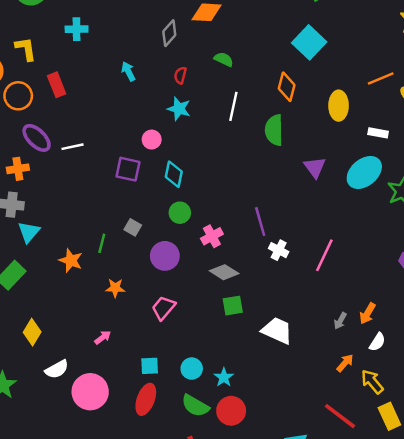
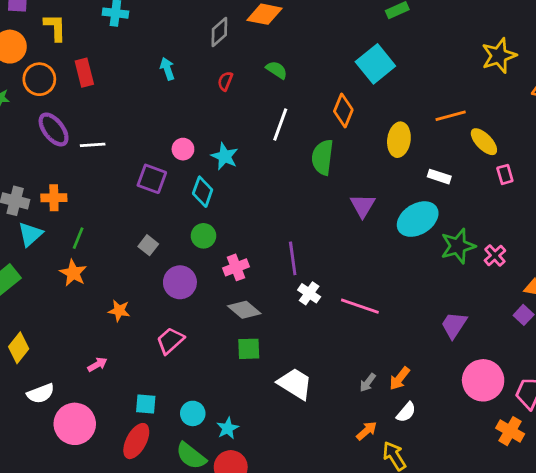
cyan star: (179, 109) -> (225, 156), moved
orange cross: (18, 169) -> (54, 198), moved
green line: (102, 243) -> (78, 238), moved
pink line: (324, 255) -> (360, 306), turned 76

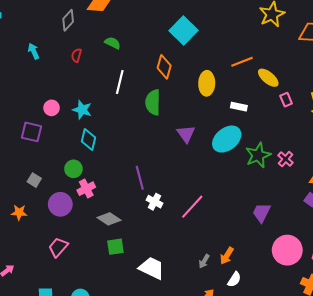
cyan diamond: (203, 192) -> (89, 140), moved
pink cross: (236, 267) -> (86, 189), moved
pink line: (360, 306) -> (192, 207), turned -60
orange star: (119, 311) -> (19, 212), moved

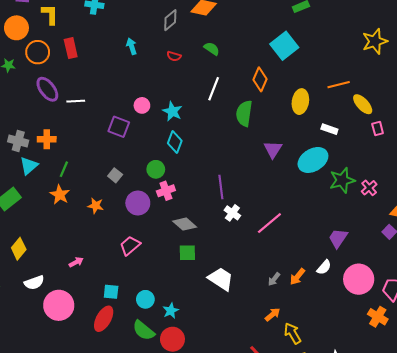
red semicircle: (76, 55) -> (174, 56), turned -96
white semicircle: (234, 279) -> (324, 267), moved

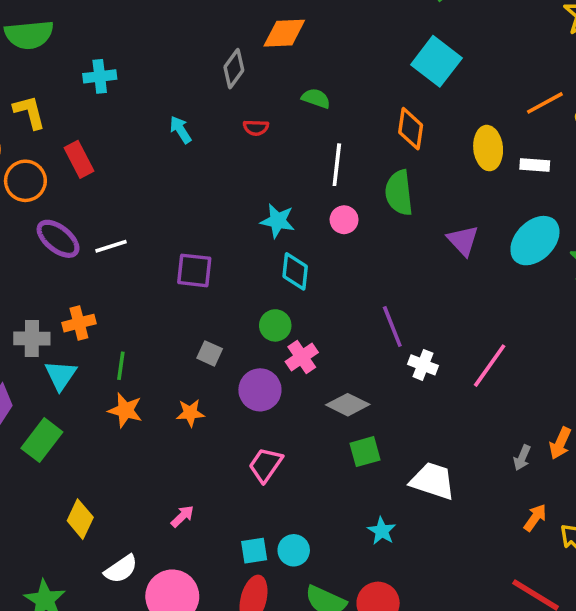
pink circle: (142, 105) -> (344, 220), moved
white rectangle: (329, 129) -> (535, 165), moved
cyan circle: (145, 299) -> (294, 550), moved
cyan star: (171, 311) -> (382, 531), moved

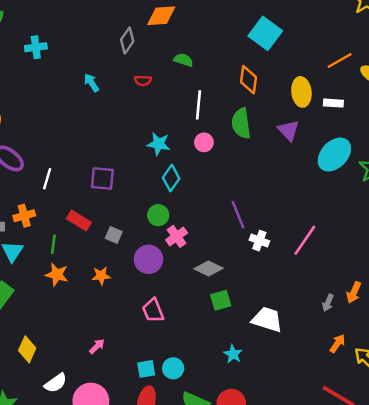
red rectangle: (79, 159) -> (79, 221), moved, turned -30
purple triangle: (463, 240) -> (289, 130), moved
white line: (111, 246) -> (47, 179), moved, turned -55
cyan diamond: (295, 271) -> (171, 178), turned 30
pink trapezoid: (266, 465) -> (153, 310), turned -55

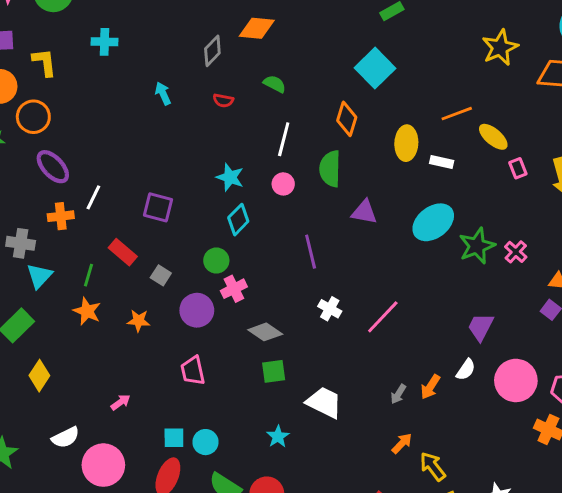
purple triangle: (289, 130) -> (364, 212), moved, turned -45
purple line: (238, 215) -> (311, 252), moved
orange cross: (24, 216) -> (61, 216), moved
yellow diamond: (27, 349) -> (39, 376), moved

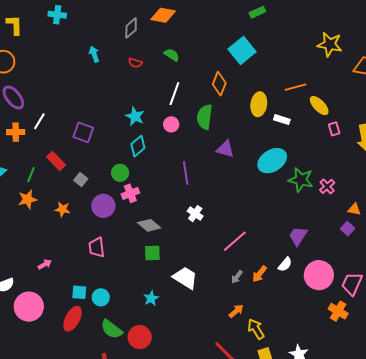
yellow star: (500, 48) -> (330, 44), turned 30
green star: (477, 246) -> (301, 180), turned 30
orange star: (87, 311) -> (28, 199), turned 30
pink line: (383, 317) -> (235, 241), moved

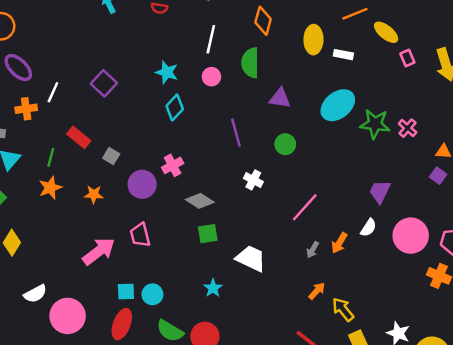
purple square: (83, 132) -> (104, 83), moved, turned 30
green circle: (120, 173) -> (285, 144), moved
pink arrow: (45, 264) -> (99, 251), moved, size x2.0

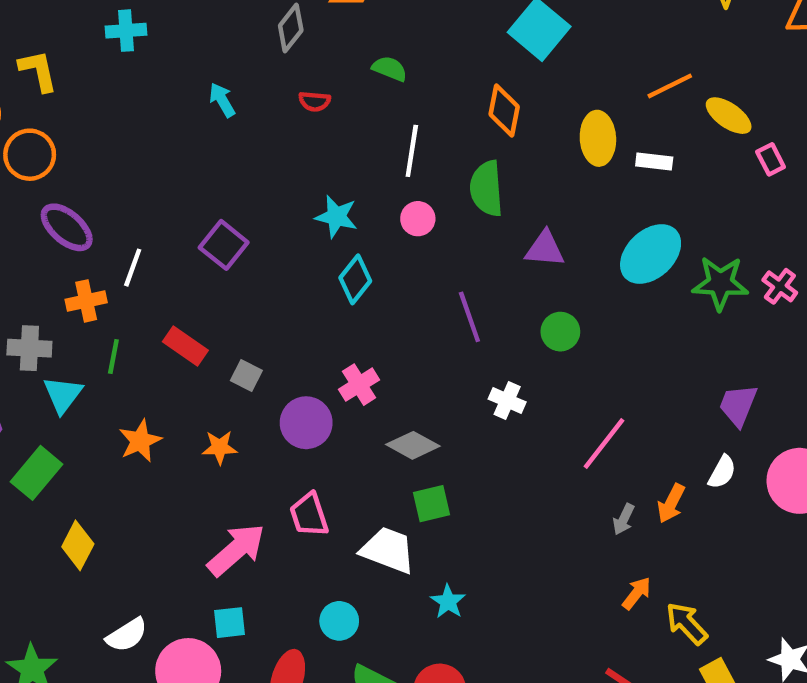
green line: (51, 157) -> (113, 357), moved
white trapezoid: (251, 258) -> (388, 550), moved
cyan square: (126, 291) -> (229, 623), moved

